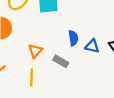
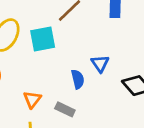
blue triangle: (92, 46) -> (100, 64), moved, turned 48

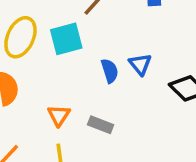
blue semicircle: (78, 79) -> (110, 71), moved

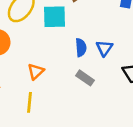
gray rectangle: (101, 125) -> (85, 78), moved

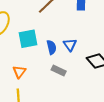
cyan square: (55, 17) -> (28, 39), moved

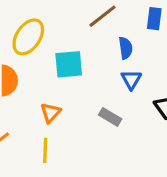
blue semicircle: (51, 47) -> (126, 48), moved

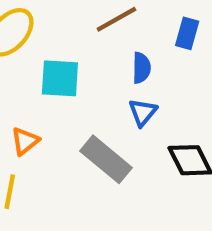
gray rectangle: (110, 117) -> (106, 159), size x1.6

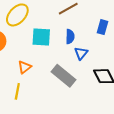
blue rectangle: (187, 33) -> (102, 27), moved
blue semicircle: (141, 68) -> (70, 37), moved

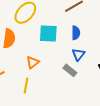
blue triangle: (81, 53) -> (78, 55), moved
gray rectangle: (63, 76) -> (70, 70), size x0.6

